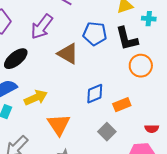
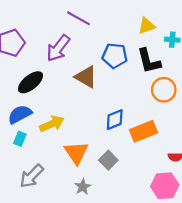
orange rectangle: (122, 105) -> (143, 131), size x1.4
gray square: (107, 132) -> (108, 160), moved

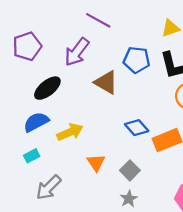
blue diamond: (115, 120) -> (137, 128), turned 70
cyan rectangle: (20, 139) -> (32, 156), moved, turned 40
orange triangle: (76, 153) -> (96, 163), size x0.7
gray star: (83, 187) -> (129, 199), moved

